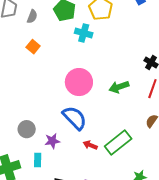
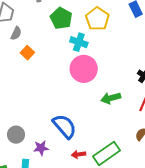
gray semicircle: (32, 16) -> (16, 33), moved
pink circle: (79, 82) -> (84, 69), moved
red arrow: (90, 145) -> (78, 154), turned -32

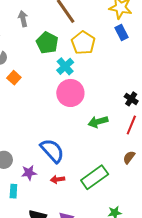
cyan cross: (79, 42) -> (65, 66), turned 30
red arrow: (78, 154) -> (58, 179), moved

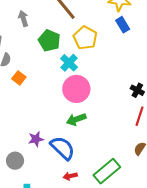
green arrow: (98, 122) -> (76, 119), moved
purple star: (29, 173) -> (36, 139), moved

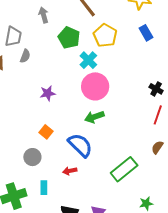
blue rectangle: (123, 25) -> (146, 33), moved
orange square: (19, 78) -> (46, 132), moved
purple star: (36, 139) -> (48, 93), moved
red arrow: (70, 176) -> (70, 171), moved

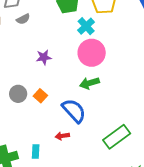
gray semicircle: (25, 56) -> (23, 19), turned 40
gray circle: (32, 157) -> (18, 94), moved

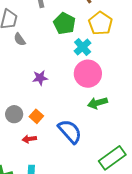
gray semicircle: (23, 19) -> (20, 39), turned 80
green arrow: (89, 83) -> (97, 103), moved
red arrow: (62, 136) -> (29, 139), moved

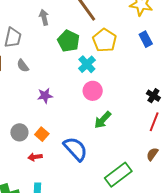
gray semicircle: (20, 39) -> (23, 66), moved
pink circle: (88, 74) -> (93, 91), size x0.7
green arrow: (97, 103) -> (103, 120), turned -30

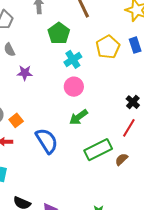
yellow pentagon: (105, 40) -> (108, 47), moved
purple star: (45, 96) -> (25, 73), moved
green rectangle: (118, 175) -> (98, 150), moved

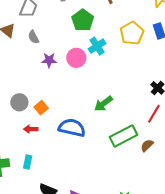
pink circle: (74, 87) -> (76, 58), moved
blue semicircle: (47, 141) -> (72, 128), turned -44

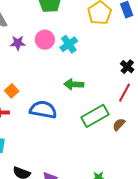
cyan cross: (97, 46) -> (69, 44), moved
green arrow: (103, 104) -> (74, 84), turned 42

